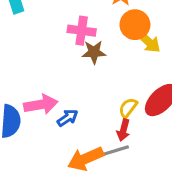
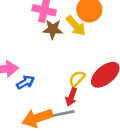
yellow arrow: (148, 41) -> (76, 26), moved

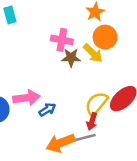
yellow semicircle: (77, 79) -> (96, 104), size x1.5

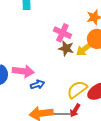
yellow arrow: (93, 53) -> (84, 49), turned 84
red arrow: (92, 121) -> (75, 110), moved

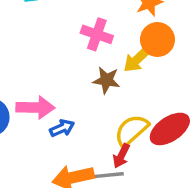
brown star: (66, 48) -> (106, 80), moved
red arrow: (75, 110) -> (121, 156), moved

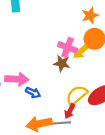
pink cross: (97, 34) -> (68, 47), moved
blue arrow: (62, 128) -> (33, 93), turned 48

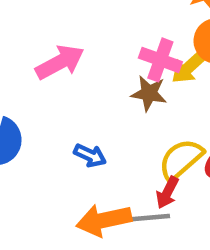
pink arrow: (17, 79) -> (60, 62), moved, turned -30

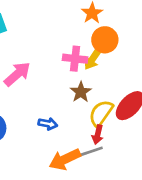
brown star: (149, 93) -> (81, 92), moved, turned -30

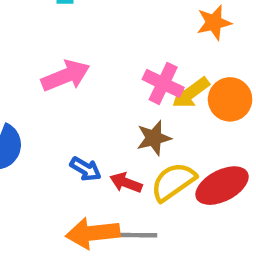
orange circle: (105, 40) -> (230, 99), moved
red arrow: (98, 134) -> (126, 183), moved, turned 78

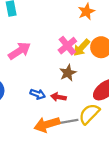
pink cross: (163, 83) -> (67, 46), turned 36
yellow semicircle: (173, 182) -> (89, 114), moved

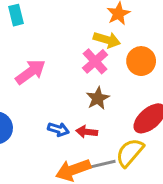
yellow arrow: (82, 48) -> (107, 40), moved, turned -114

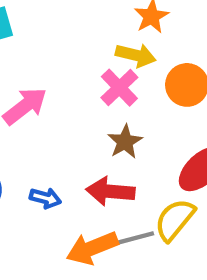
blue arrow: (58, 129) -> (45, 198), moved
red arrow: (87, 132) -> (110, 191), size x1.5

